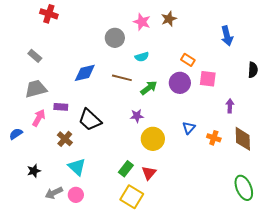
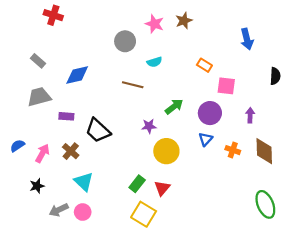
blue diamond: (85, 73) -> (77, 75), moved
purple circle: (180, 83) -> (210, 113), moved
green arrow: (149, 88) -> (174, 107), moved
pink arrow: (39, 118) -> (42, 153), moved

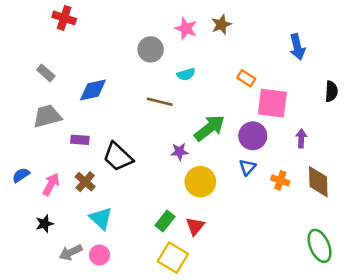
pink square: (226, 86) -> (272, 103), size x1.4
green arrow: (174, 107) -> (210, 128), size x1.4

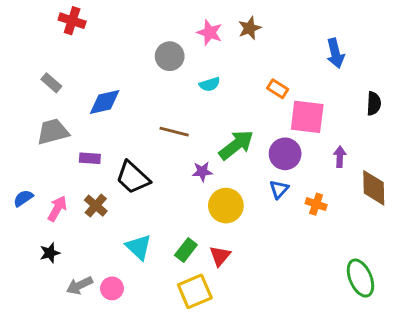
brown line: (160, 102) -> (174, 132), moved
brown diamond: (318, 182) -> (374, 188), moved
cyan triangle: (101, 218) -> (139, 247), moved
yellow square: (173, 258) -> (195, 291), turned 36

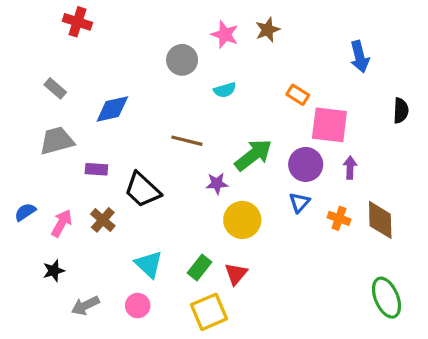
purple arrow: (340, 157) -> (350, 168), moved
brown diamond: (374, 188) -> (380, 220), moved
pink circle: (112, 288) -> (138, 306), moved

